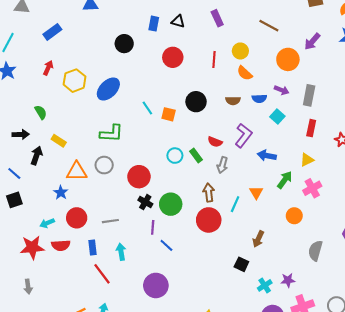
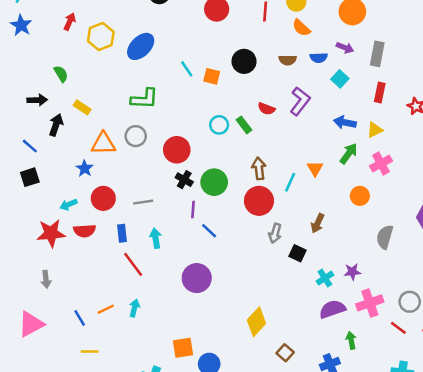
blue arrow: (267, 156) -> (345, 122), moved
gray arrow: (222, 165) -> (275, 233), moved

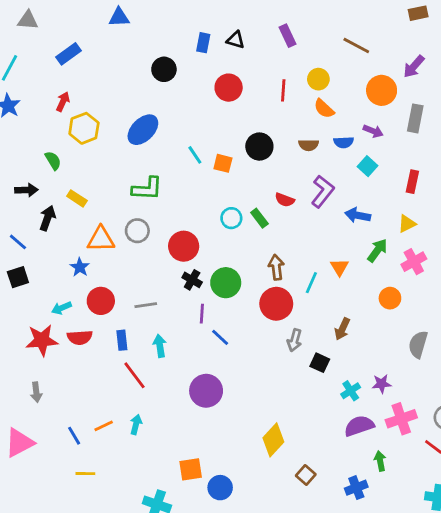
yellow hexagon: (101, 36) -> (84, 128), moved
gray rectangle: (377, 54) -> (415, 118), moved
blue arrow: (345, 122) -> (358, 215), moved

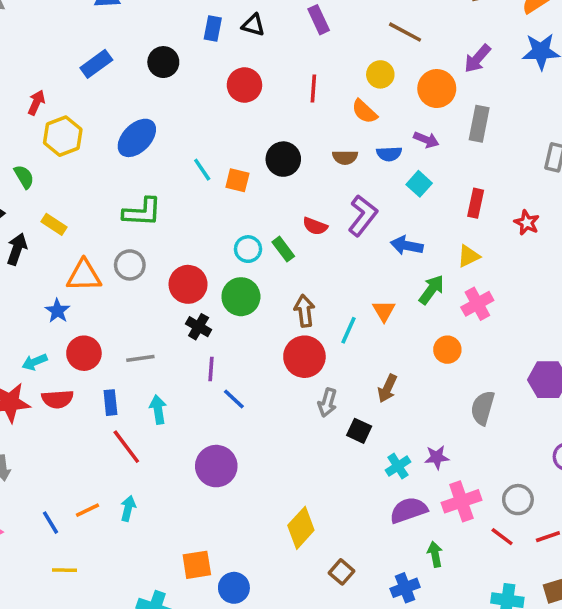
blue rectangle: (69, 54) -> (96, 64), moved
yellow circle: (318, 79) -> (380, 74), moved
green circle: (226, 283) -> (241, 297), moved

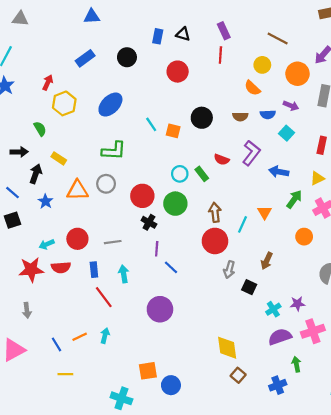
red line: (313, 89) -> (220, 55), moved
blue star: (57, 311) -> (46, 201), moved
yellow diamond: (301, 528) -> (227, 348), moved, turned -50

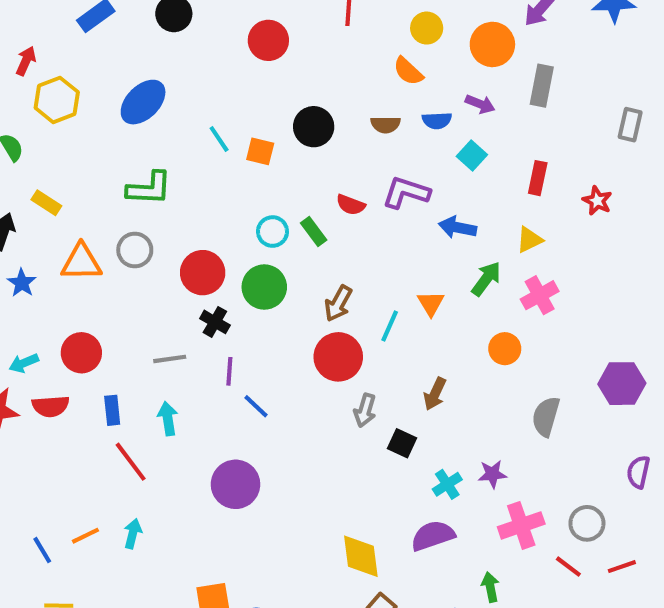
purple L-shape: (251, 153) -> (406, 192), turned -110
brown arrow: (215, 212) -> (338, 303), turned -144
gray line: (113, 242) -> (170, 359), moved
purple semicircle: (280, 337) -> (433, 536), moved

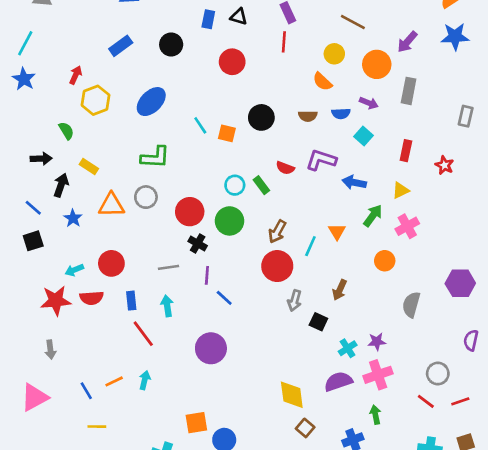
pink cross: (521, 525) -> (378, 375), moved

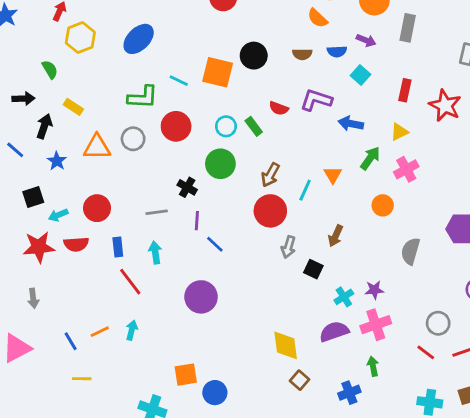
cyan line: (200, 125) -> (179, 81), moved, turned -30
orange square: (227, 133) -> (218, 72), size x1.6
red star: (444, 165) -> (445, 106), size x1.6
red circle: (190, 212) -> (176, 126), moved
black square: (33, 241) -> (33, 197), moved

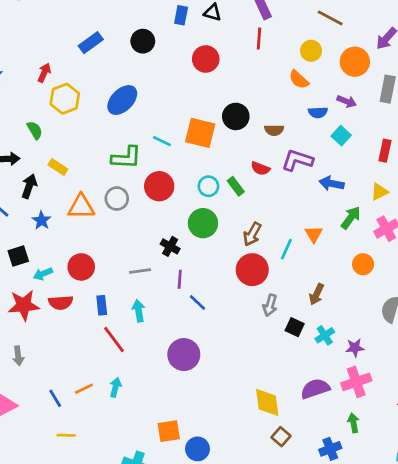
brown semicircle: (302, 54) -> (274, 130), moved
cyan cross: (344, 297) -> (325, 335), moved

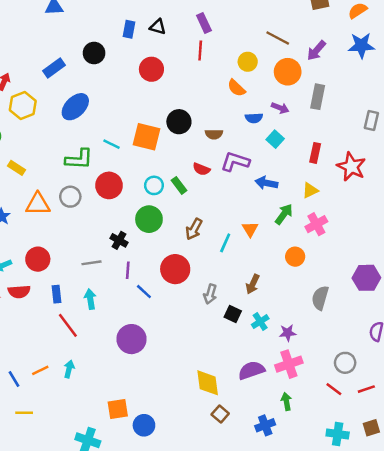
brown line: (330, 18) -> (278, 38), moved
blue rectangle: (91, 43) -> (54, 68), moved
red circle: (252, 270) -> (175, 269), moved

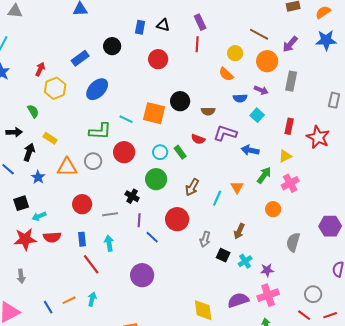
red circle: (38, 259) -> (82, 204), moved

